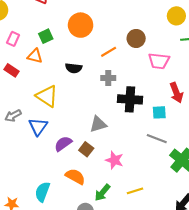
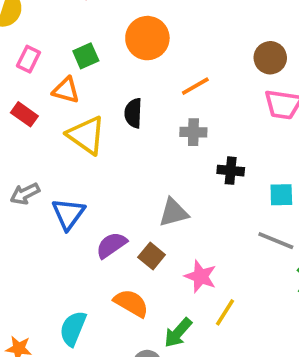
brown circle: (136, 38) -> (270, 58), moved
black semicircle: (74, 68) -> (133, 113), turned 84
yellow triangle: (47, 96) -> (86, 135), moved
black cross: (130, 99) -> (231, 171), size x0.6
yellow line: (135, 191) -> (225, 312), moved, turned -42

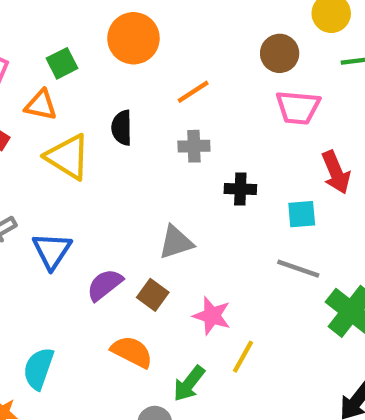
cyan semicircle: (73, 328) -> (38, 369), moved

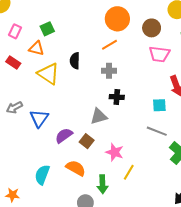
orange circle: (133, 38) -> (117, 19), moved
black cross: (240, 189) -> (117, 97), moved
cyan semicircle: (38, 369) -> (42, 175), moved
green arrow: (189, 384) -> (102, 184), turned -42

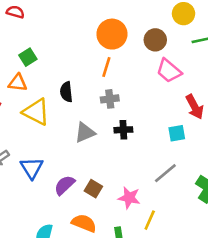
orange line: (110, 45) -> (106, 67), turned -35
pink trapezoid: (159, 54) -> (169, 71), turned 40
gray triangle: (99, 116) -> (85, 133), moved
gray line: (157, 131) -> (165, 173), moved, turned -54

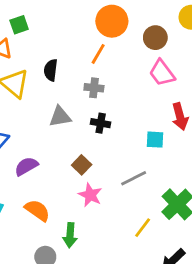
brown square: (93, 189) -> (82, 165), moved
yellow line: (150, 220) -> (143, 228), moved

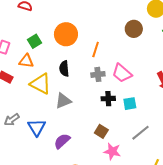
orange circle: (112, 21) -> (66, 34), moved
pink trapezoid: (162, 73) -> (122, 73), moved
gray triangle: (60, 117) -> (63, 101), moved
cyan square: (155, 140) -> (130, 104), moved

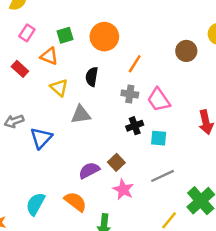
yellow triangle: (41, 84) -> (59, 88), size x0.7
black cross: (108, 99) -> (135, 126), turned -32
purple semicircle: (62, 141) -> (89, 170), moved

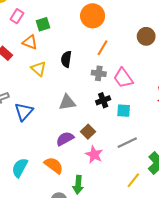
pink rectangle: (27, 33) -> (17, 16), moved
orange circle: (104, 37) -> (93, 16), moved
gray triangle: (81, 115) -> (67, 102), moved

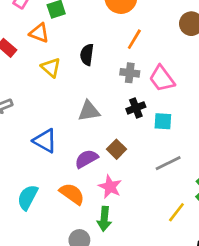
blue triangle: (24, 112) -> (45, 141), moved, turned -42
pink star: (94, 155) -> (110, 187), moved

